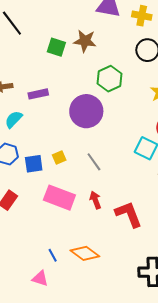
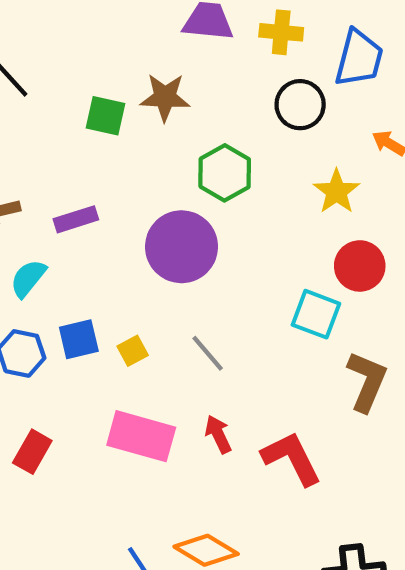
blue square: (34, 164) -> (79, 339), moved

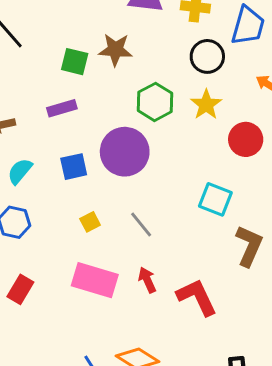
yellow star: (336, 192) -> (206, 105), moved
purple rectangle: (76, 219) -> (62, 108), moved
red circle: (360, 266) -> (246, 139), moved
blue square: (79, 339) -> (74, 167), moved

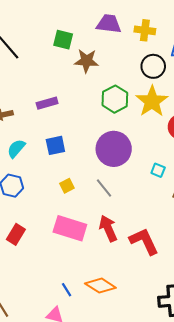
green square: (75, 62) -> (63, 40), moved
yellow star: (206, 105) -> (152, 101), size x1.4
purple circle: (125, 152) -> (114, 149), moved
cyan square: (215, 199) -> (158, 170), size x0.6
red arrow: (147, 280) -> (108, 228), size x1.4

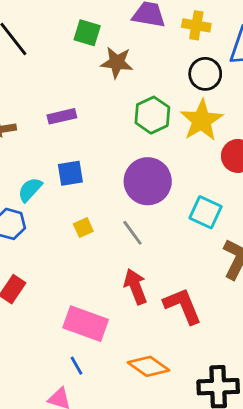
cyan semicircle: (16, 149) -> (30, 190), moved
cyan square: (158, 170) -> (206, 212), size x1.6
pink rectangle: (70, 228) -> (86, 324), moved
orange diamond: (100, 286) -> (149, 366), moved

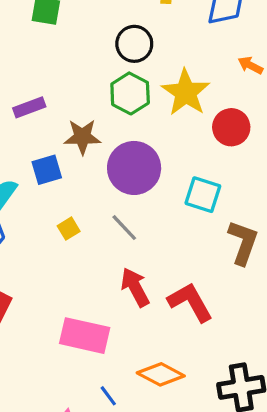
brown star: (117, 62) -> (82, 137), moved
black circle: (205, 74) -> (134, 44), moved
blue line: (77, 366) -> (108, 396), moved

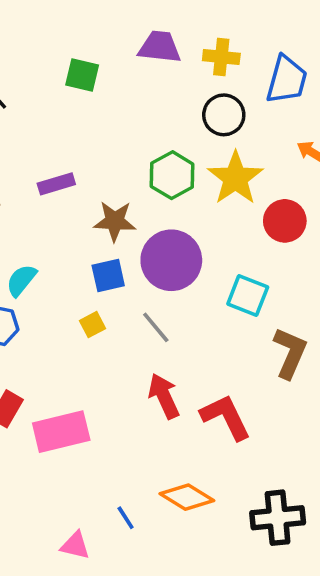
black circle: (134, 44) -> (224, 115), moved
blue square: (47, 170) -> (108, 276), moved
pink rectangle: (85, 336) -> (61, 432), moved, turned -30

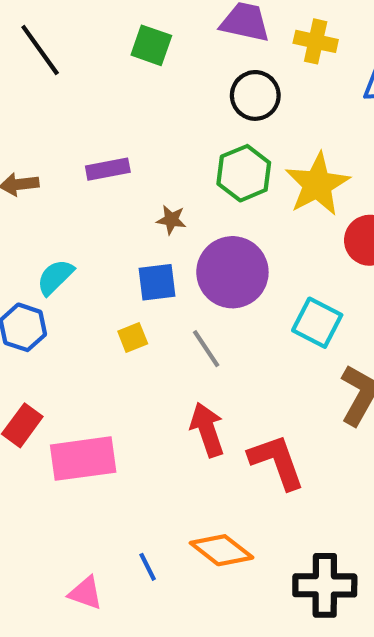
black circle: (224, 115) -> (255, 95), moved
brown star: (115, 221) -> (171, 220), size x0.6

